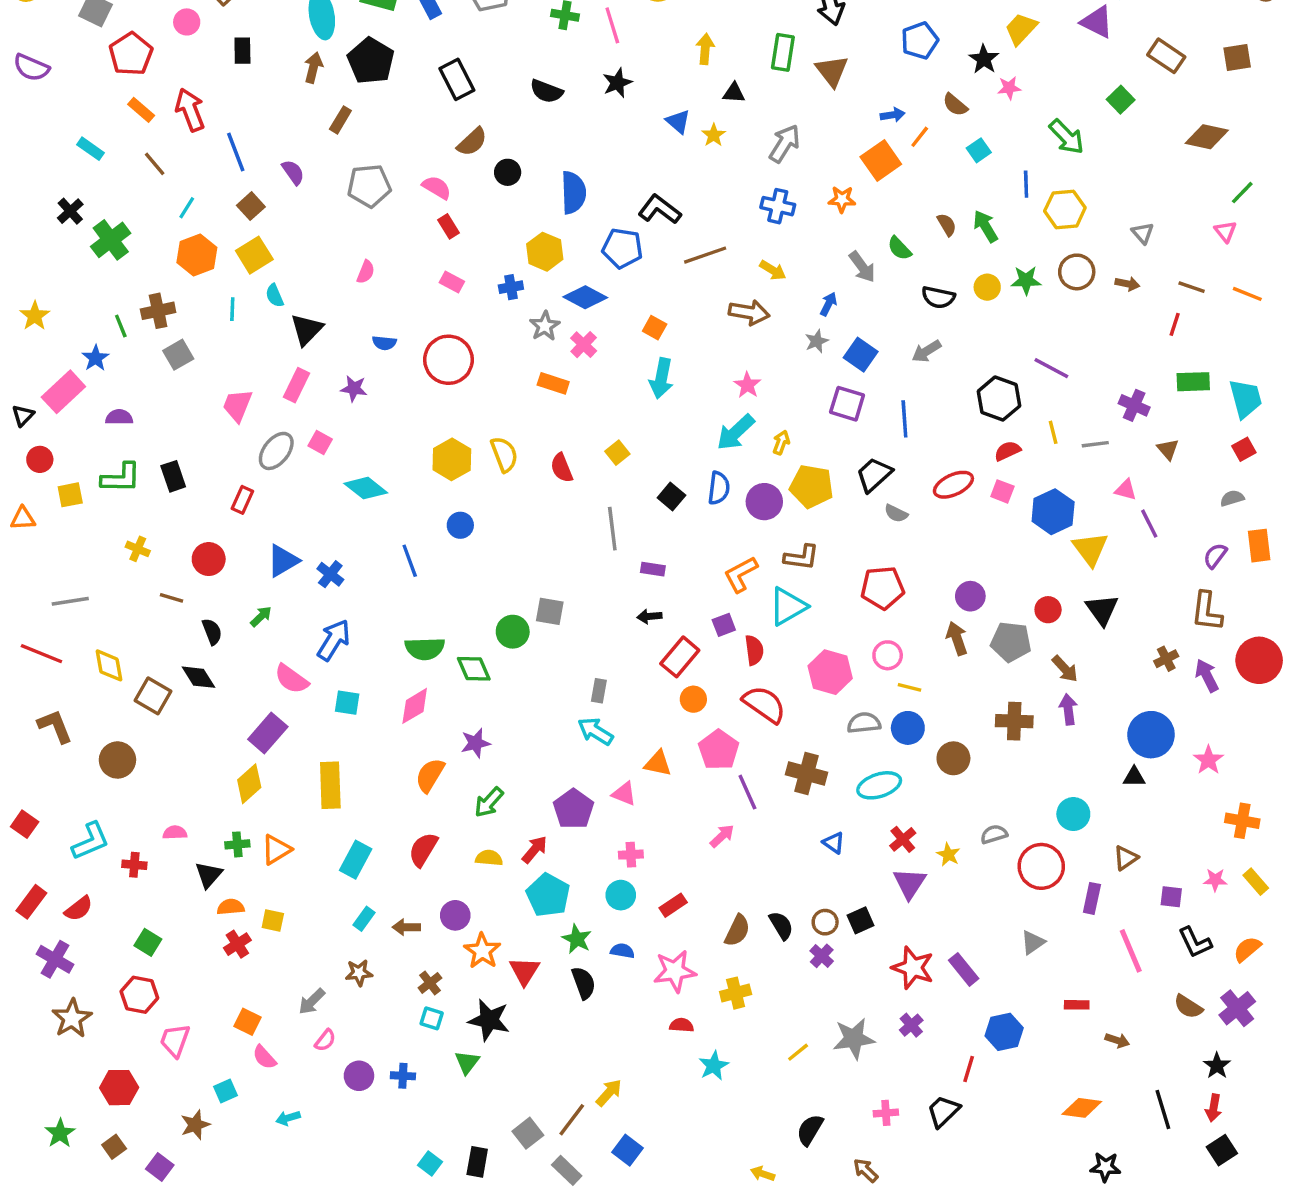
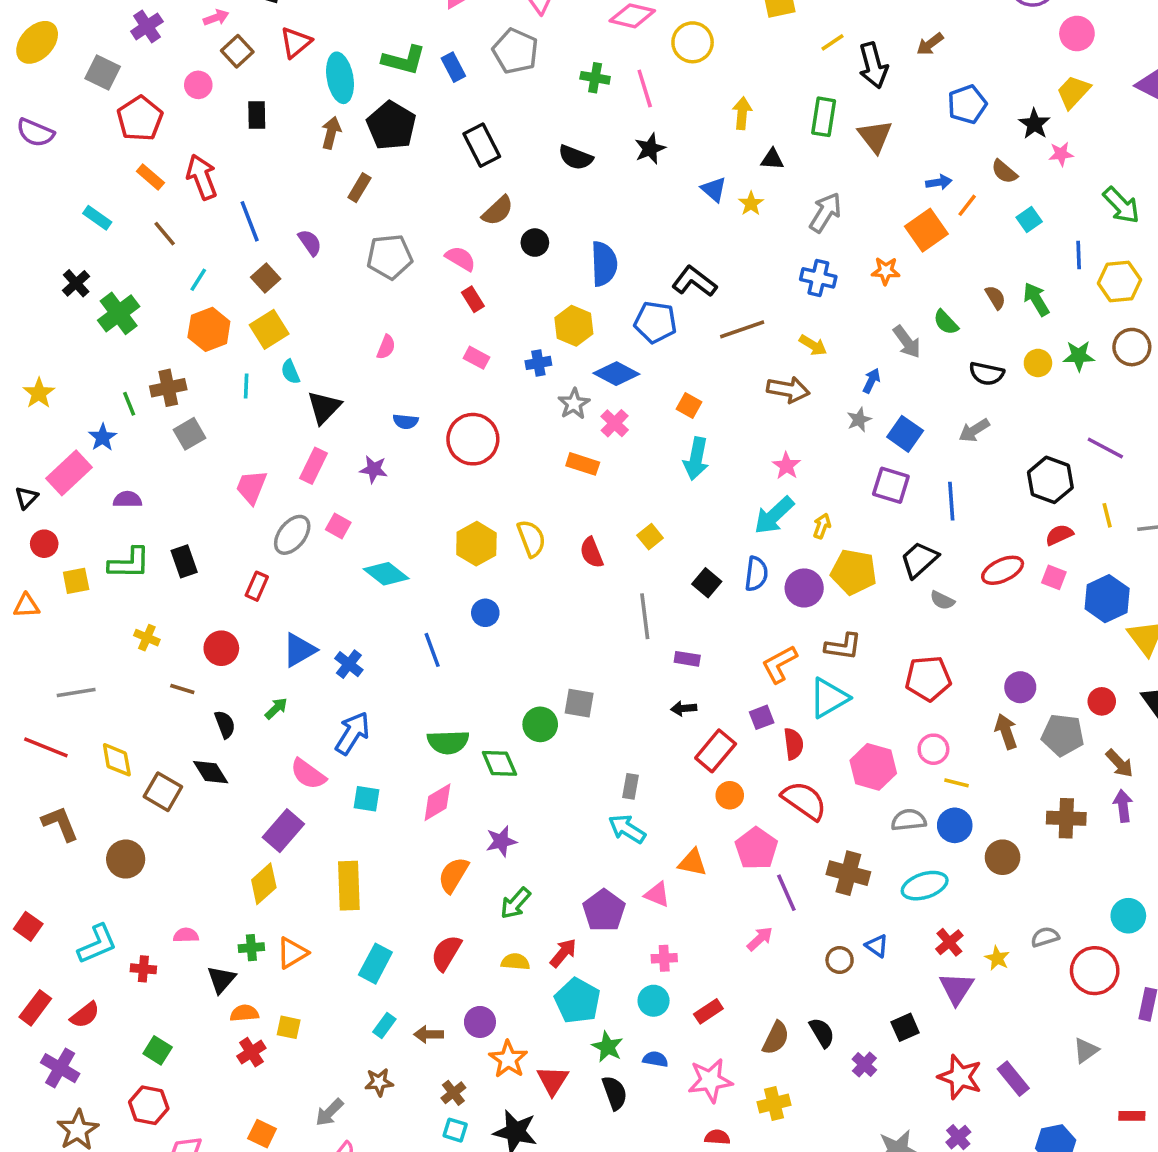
brown circle: (825, 922) -> (840, 960), moved

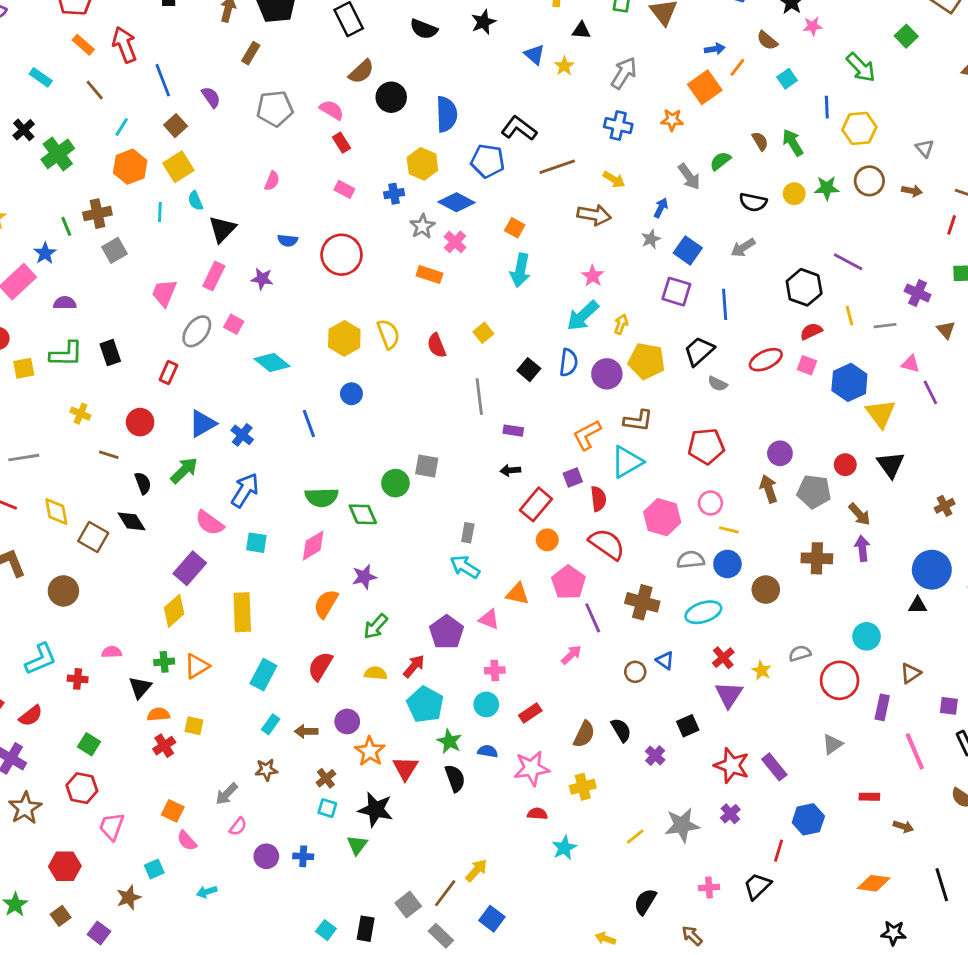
black circle: (535, 243) -> (391, 97), size x1.4
green semicircle: (946, 322) -> (720, 161), turned 95
green arrow: (276, 708) -> (184, 470), size x1.5

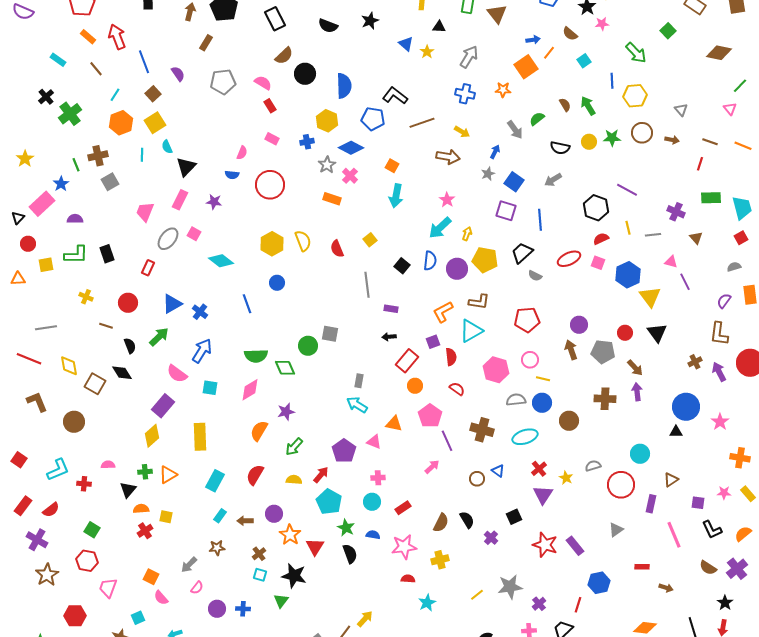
pink semicircle: (272, 181) -> (242, 153), moved
red semicircle: (607, 544) -> (457, 389), size x0.6
purple cross: (730, 814) -> (539, 604), moved

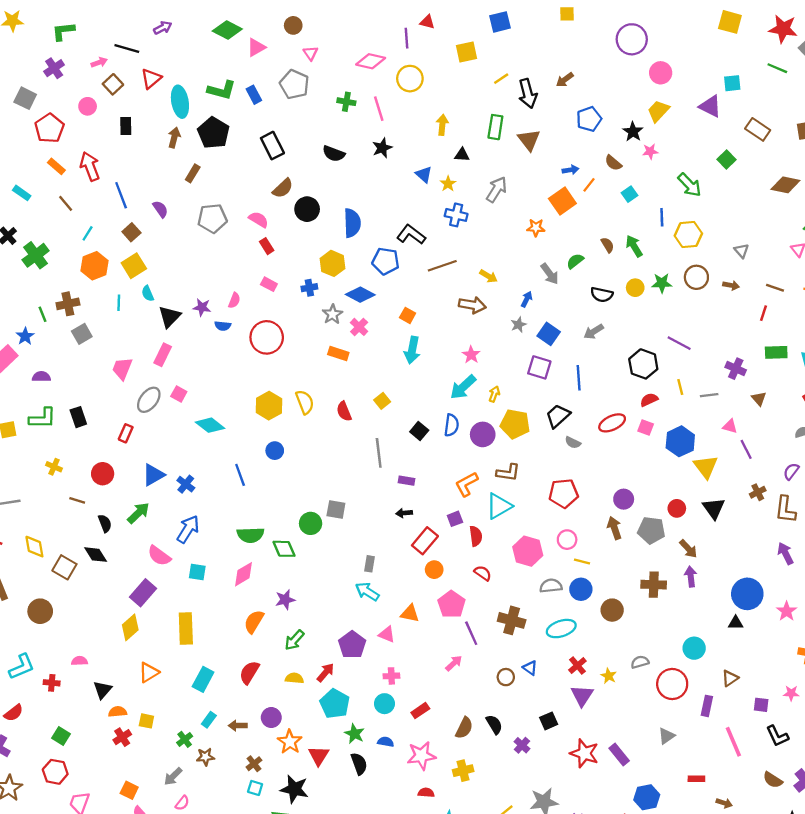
blue cross: (465, 94) -> (456, 215), moved
purple star: (214, 202) -> (202, 307), moved
brown cross: (695, 362) -> (758, 492), moved
green cross: (145, 472) -> (185, 739), moved, turned -32

